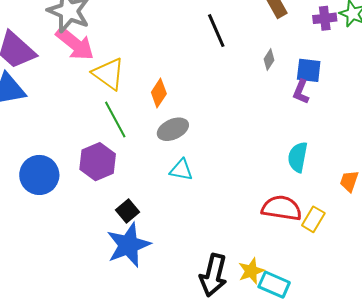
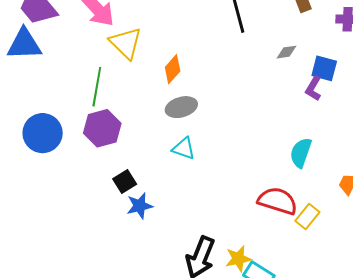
gray diamond: (269, 60) -> (287, 52), turned 40
green line: (115, 120) -> (97, 87), moved, turned 30
blue star: (128, 245) -> (140, 206), moved, size x0.6

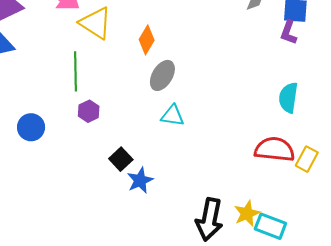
gray ellipse: (181, 107) -> (162, 75), turned -32
purple hexagon: (102, 128) -> (89, 111), size x0.6
blue circle: (43, 133) -> (31, 127), size x0.7

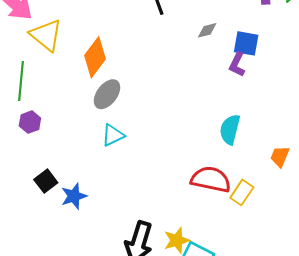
orange diamond: (147, 40) -> (95, 57), size x1.4
cyan triangle: (173, 116) -> (113, 135), turned -40
black square: (121, 159) -> (46, 181), moved

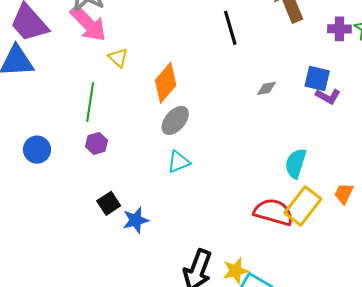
gray diamond: (207, 30) -> (266, 88), moved
yellow triangle: (46, 35) -> (118, 58), size x0.6
purple L-shape: (237, 64) -> (328, 96), moved, turned -90
yellow rectangle: (242, 192) -> (303, 206), moved, size x1.5

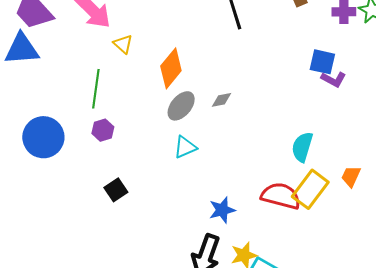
gray diamond: (266, 88) -> (221, 100), moved
blue circle: (37, 150) -> (43, 137), size x1.5
blue star: (136, 220) -> (222, 210), moved

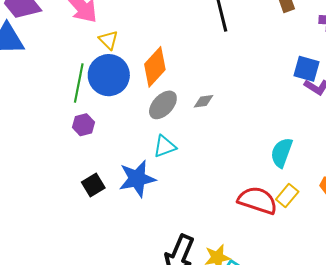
blue circle: (43, 137) -> (109, 75), moved
yellow rectangle: (310, 189) -> (287, 195), size x0.6
blue star: (222, 210) -> (137, 179), moved, size x1.4

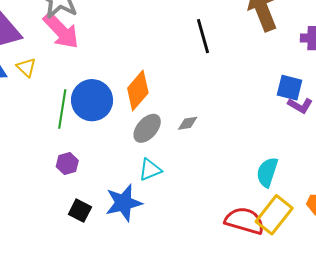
yellow triangle: (108, 40) -> (26, 67), moved
purple hexagon: (83, 125) -> (67, 164), moved
black square: (93, 185) -> (80, 211), turned -30
yellow rectangle: (287, 195) -> (274, 215), size x1.6

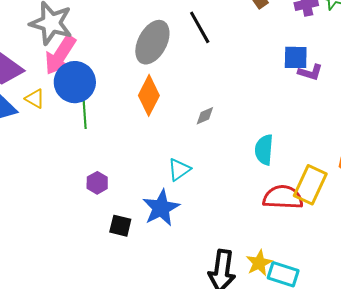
pink arrow: (61, 31) -> (60, 55), turned 90
blue circle: (92, 100) -> (75, 82), moved
green line: (62, 109) -> (84, 109), moved
gray ellipse: (147, 128) -> (152, 42), moved, size x1.4
cyan semicircle: (267, 172) -> (264, 150), moved

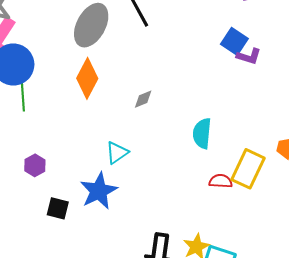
blue square: (296, 57) -> (234, 41), turned 32
red semicircle: (283, 197) -> (221, 181), size x0.6

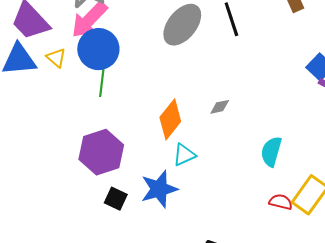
orange diamond: (87, 78) -> (170, 119), moved
purple hexagon: (35, 165) -> (101, 152), size x2.0

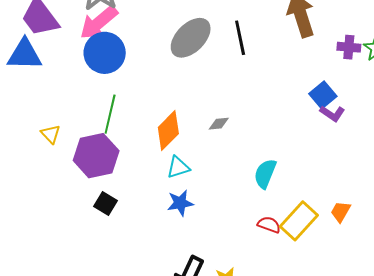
yellow triangle: (56, 58) -> (51, 134), moved
green line: (103, 77) -> (110, 114), moved
blue star: (159, 189) -> (180, 203), moved, size x0.7

